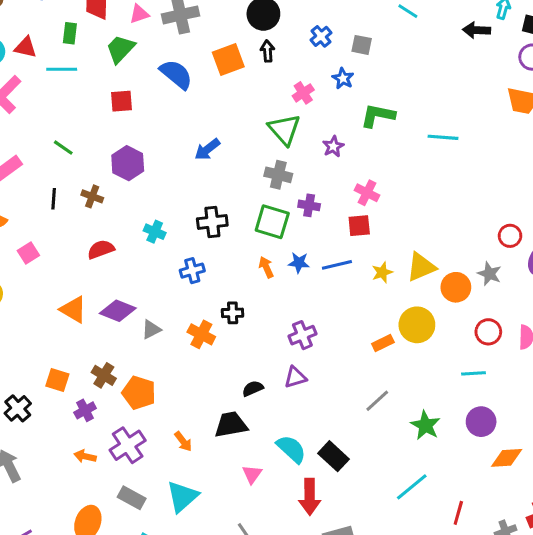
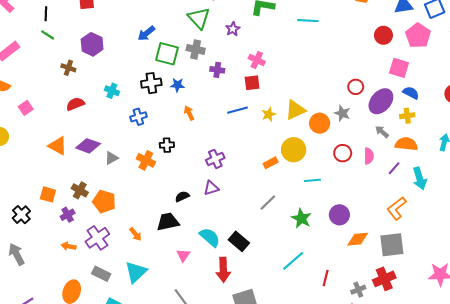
black line: (54, 199) -> (46, 14), moved
green square: (272, 222) -> (167, 54), moved
blue star: (299, 263) -> (177, 85), moved
cyan line: (474, 373) -> (312, 180), moved

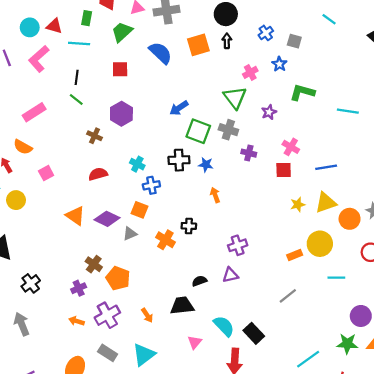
blue line: (238, 110) -> (326, 167), moved
blue cross: (138, 117) -> (151, 185), moved
orange square: (48, 194) -> (140, 210), moved
green star: (301, 218) -> (347, 344), moved, turned -30

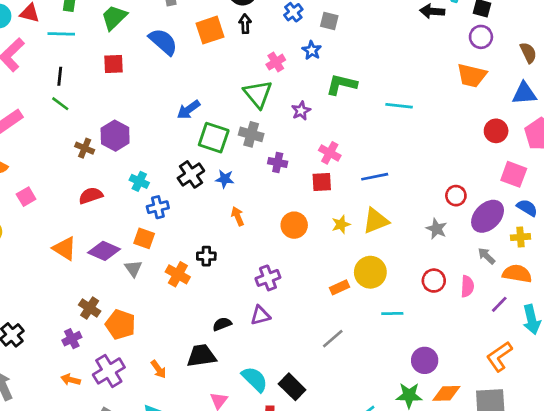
purple hexagon: (121, 114) -> (115, 136), moved
black cross: (179, 160) -> (191, 174), turned -30
orange circle: (350, 219) -> (294, 225), moved
gray triangle: (130, 234) -> (133, 268), turned -40

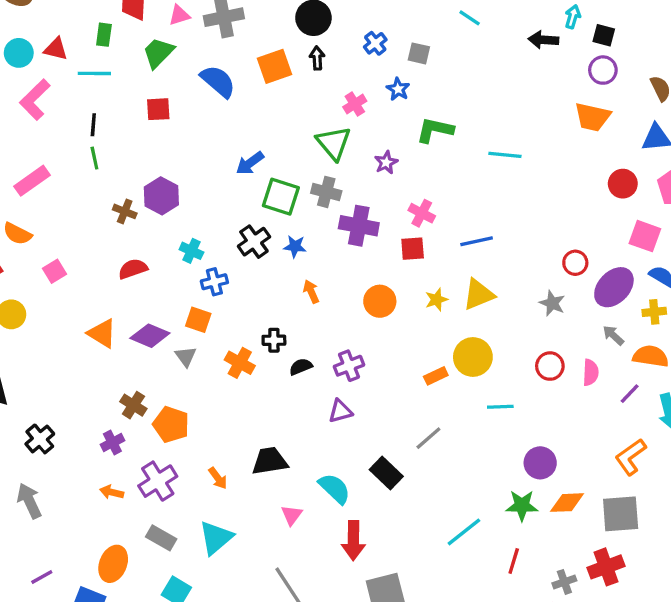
green line: (60, 104) -> (94, 158), turned 42
purple cross: (278, 163) -> (359, 226), size x1.6
black semicircle: (222, 324) -> (301, 367), moved
black rectangle: (292, 387) -> (386, 473), moved

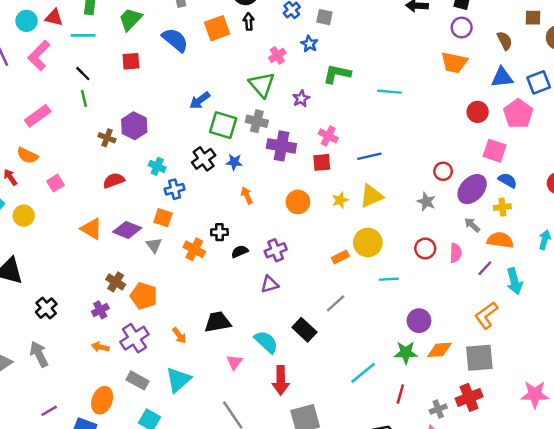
black line: (93, 125) -> (83, 74), turned -49

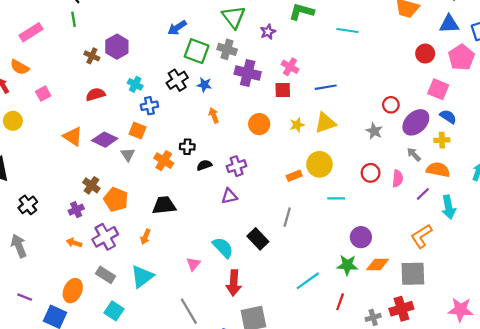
gray line: (336, 303) -> (287, 217), turned -36
black trapezoid: (218, 322) -> (164, 205), moved
orange arrow: (179, 335) -> (145, 237), turned 56
purple line: (49, 411) -> (25, 297), turned 48

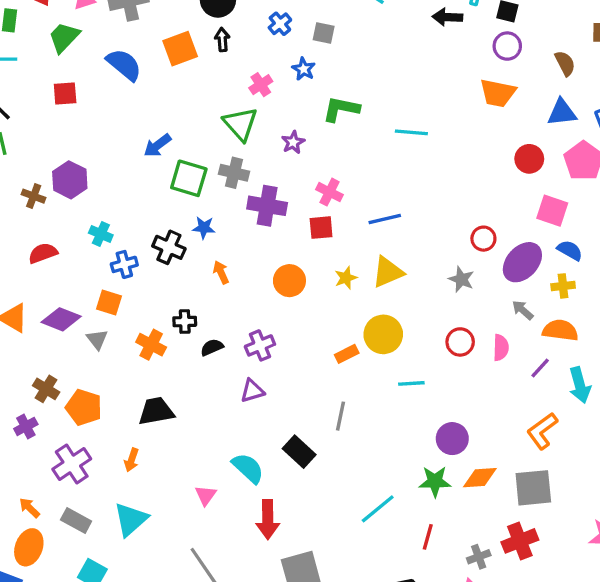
black cross: (177, 80) -> (169, 247), moved, turned -30
orange arrow: (74, 243) -> (29, 508), moved, turned 32

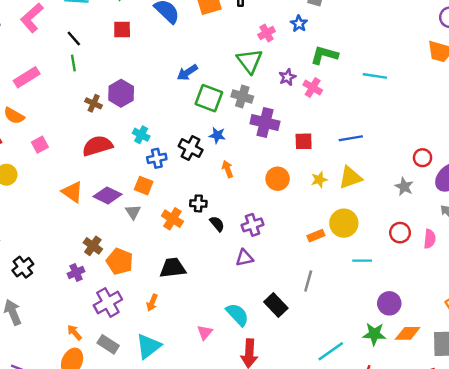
pink cross: (330, 192) -> (313, 88), moved
red semicircle: (43, 253) -> (97, 146), size x1.4
black semicircle: (212, 347) -> (217, 224), turned 70

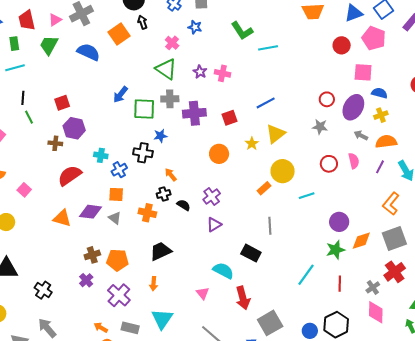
red square: (122, 29) -> (62, 103), moved
black line: (74, 38) -> (23, 98), turned 64
green L-shape: (324, 55) -> (242, 31), moved, turned -120
orange arrow: (228, 169) -> (171, 175), moved
brown cross: (93, 246) -> (92, 255), turned -35

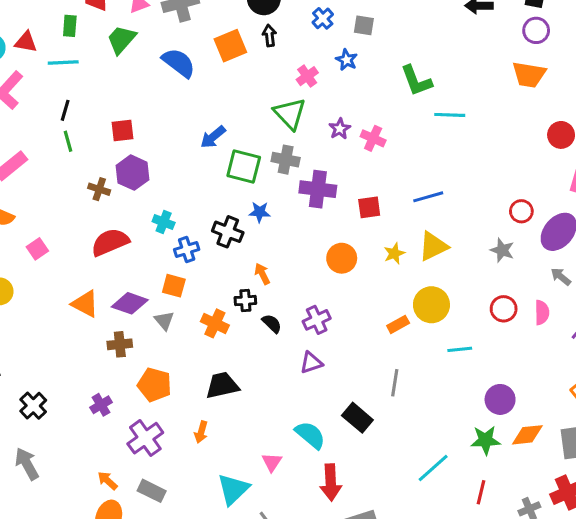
brown cross: (92, 255) -> (120, 344), moved
cyan triangle: (162, 319) -> (233, 489), moved

